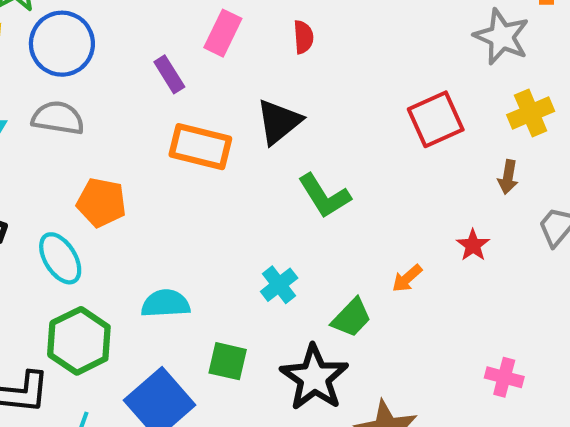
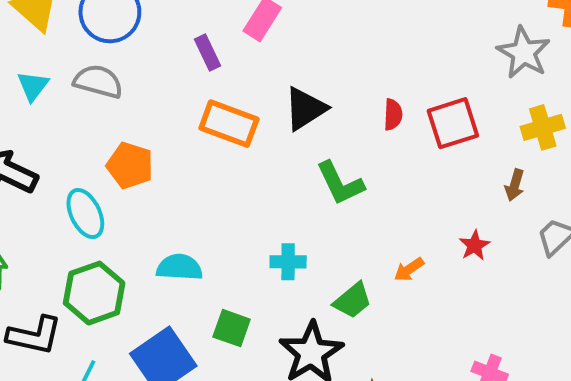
red semicircle: (303, 37) -> (393, 115), moved
cyan cross: (279, 285) -> (288, 262), turned 32

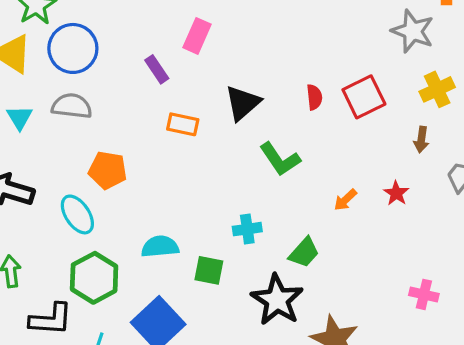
orange rectangle: (229, 124) -> (183, 124), size x0.7
orange arrow: (409, 269) -> (345, 200), moved
green square: (232, 328) -> (209, 270), moved

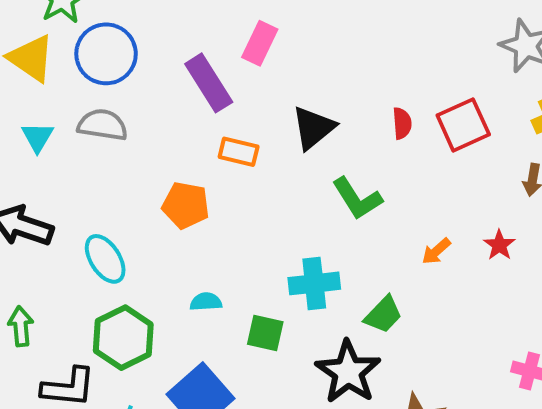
purple rectangle: (157, 69) -> (209, 83), size x1.6
orange pentagon: (108, 170) -> (186, 205), moved
cyan cross: (247, 229) -> (314, 283), size x1.4
cyan semicircle: (160, 247) -> (206, 302), size x0.7

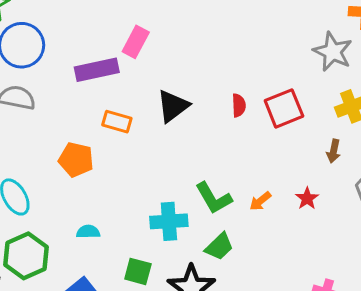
purple rectangle: (209, 83) -> (97, 70), turned -72
green L-shape: (357, 198) -> (214, 198), moved
green square: (265, 333) -> (138, 271), moved

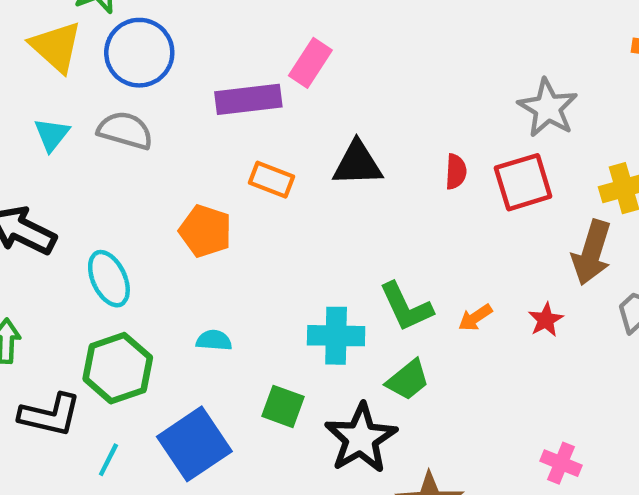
gray star: (333, 52) -> (548, 108), moved
black triangle: (173, 106) -> (357, 164), turned 30
brown arrow: (334, 151) -> (592, 253), size x1.8

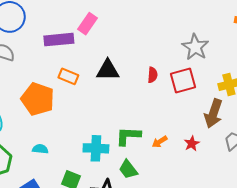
orange pentagon: (205, 231) -> (38, 99), size x1.4
green L-shape: (406, 307) -> (128, 136), turned 116
green trapezoid: (408, 380) -> (128, 169), turned 90

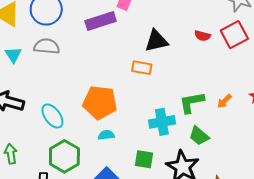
red semicircle: (153, 75) -> (202, 36), turned 112
orange rectangle: (68, 76) -> (142, 68), moved
orange pentagon: (38, 99) -> (100, 102), moved

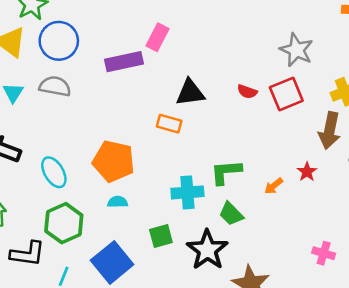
orange arrow: (224, 101) -> (274, 186), moved
green square: (144, 159) -> (161, 236), turned -30

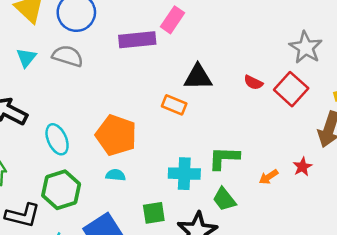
red square: (286, 94) -> (291, 89), turned -32

